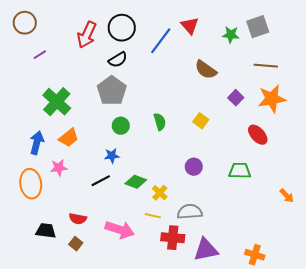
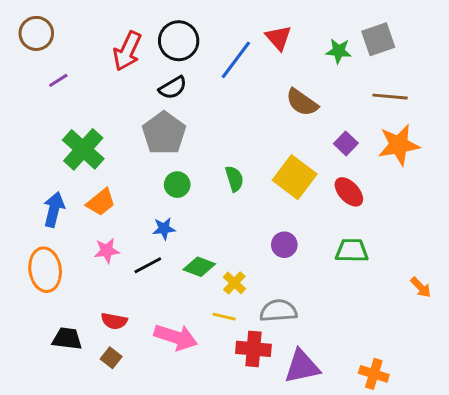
yellow square: (201, 121) -> (295, 177), size x1.8
red ellipse: (258, 135) -> (349, 192), moved
pink star: (59, 168) -> (107, 251), moved

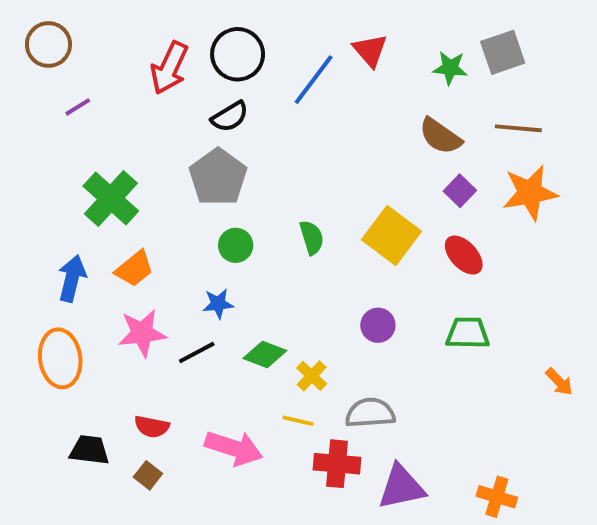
brown semicircle: (302, 102) -> (440, 136), moved
pink star: (107, 251) -> (142, 333), size x1.4

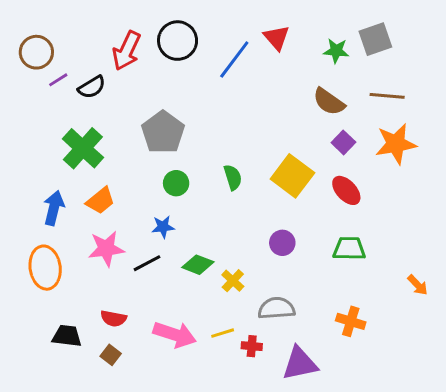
brown circle: (48, 45) -> (36, 52), moved
black semicircle: (230, 117) -> (92, 87), moved
yellow line: (298, 421) -> (223, 333), moved, turned -30
red cross: (337, 464) -> (252, 346), size x0.6
orange cross: (497, 497) -> (351, 321), moved

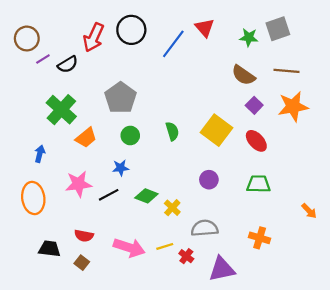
orange trapezoid: (100, 201) -> (86, 138), moved
blue arrow: (54, 208) -> (40, 154), size x0.7
red cross: (252, 346) -> (186, 256), turned 32

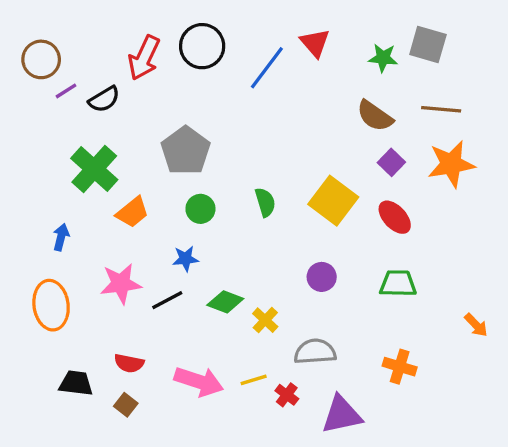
gray square: (278, 29) -> (428, 45), turned 35

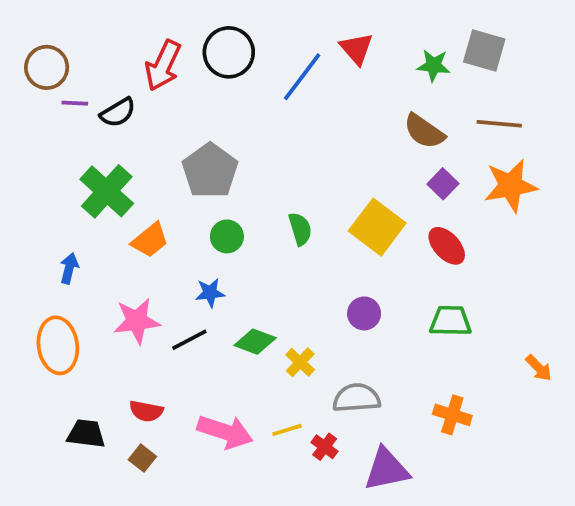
purple line: (66, 91) -> (75, 103), turned 35

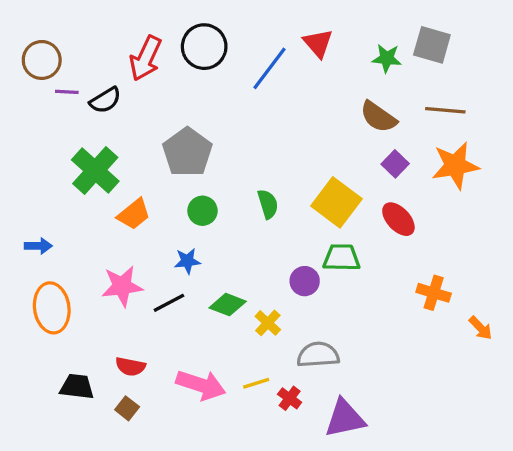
blue arrow: (69, 268) -> (38, 246), moved, turned 76
purple circle: (364, 313) -> (305, 281), moved
green trapezoid: (450, 321) -> (342, 258), moved
orange cross: (452, 415) -> (434, 293), moved

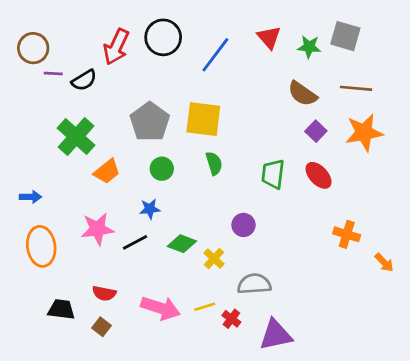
red triangle: (318, 43) -> (269, 37), moved
yellow square: (336, 202) -> (203, 119), moved, turned -30
green trapezoid: (342, 258) -> (273, 174), moved, turned -84

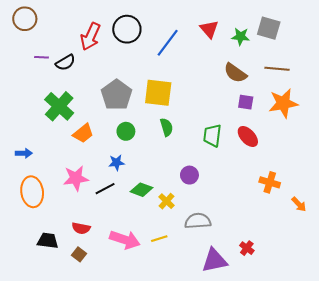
brown circle: (33, 48) -> (25, 19), moved
purple square: (316, 131) -> (246, 102), turned -35
red cross: (231, 319) -> (247, 248), moved

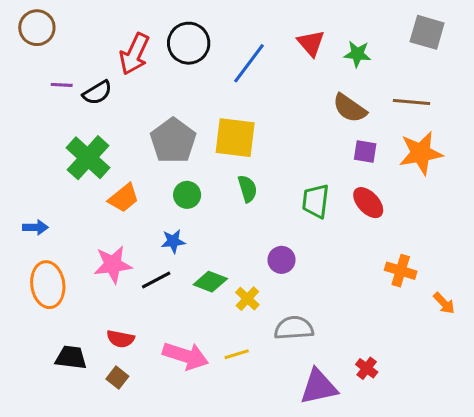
gray square: (269, 28) -> (427, 32), moved

